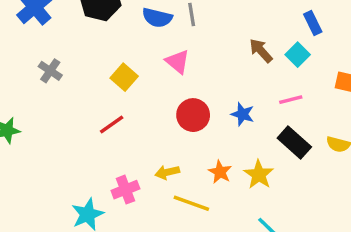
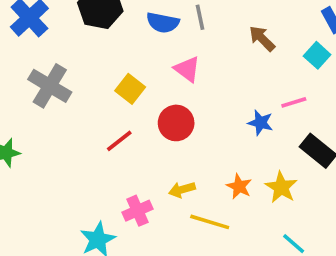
brown arrow: (261, 51) -> (262, 38), moved
gray cross: (50, 71) -> (50, 86), size x1.6
pink line: (291, 100) -> (294, 102), moved
red circle: (193, 115) -> (176, 123), moved

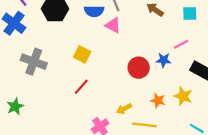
cyan square: (317, 55) -> (190, 14), turned -32
pink triangle: (187, 69) -> (113, 25), moved
red circle: (176, 123) -> (139, 68), moved

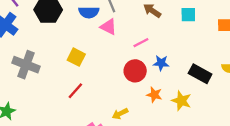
pink line: (181, 44) -> (141, 43), moved
orange star: (158, 100) -> (154, 95), moved

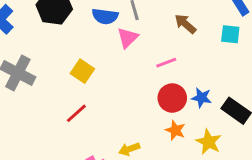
pink triangle: (108, 27) -> (128, 38), turned 42
blue star: (161, 63) -> (202, 98), moved
red circle: (135, 71) -> (172, 98), moved

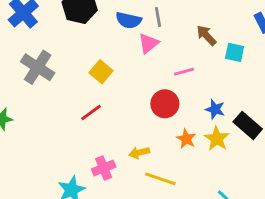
cyan square: (230, 34) -> (235, 52), moved
red circle: (172, 98) -> (165, 104), moved
yellow star: (209, 142) -> (217, 139), moved

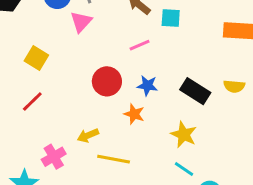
pink line: (184, 72) -> (140, 45), moved
blue star: (215, 109) -> (147, 86), moved
yellow star: (217, 139) -> (184, 135), moved

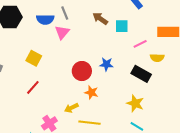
pink line: (140, 45) -> (140, 44), moved
blue star: (147, 86) -> (106, 64), moved
yellow semicircle: (234, 86) -> (157, 58), moved
orange star: (134, 114) -> (91, 92), moved

